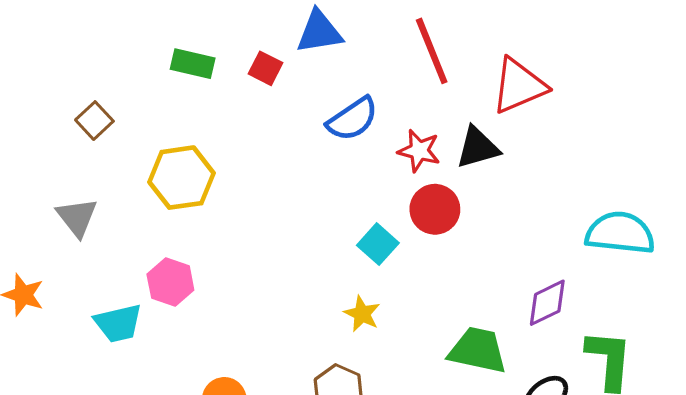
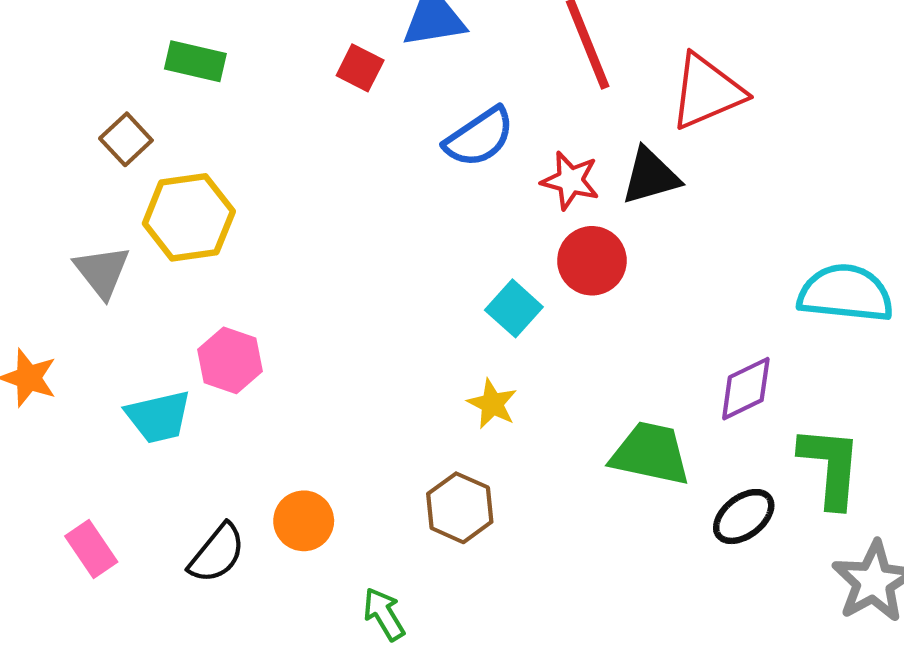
green rectangle: (193, 64) -> (195, 61), moved
yellow hexagon: (182, 178) -> (189, 217), moved

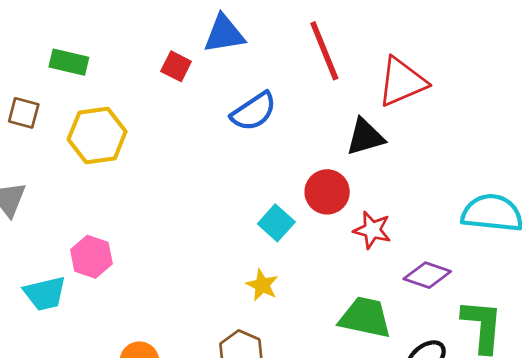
brown square: (126, 139) -> (24, 113), turned -32
red star: (570, 181) -> (372, 230), moved
yellow hexagon: (189, 217) -> (97, 135), moved
purple diamond: (746, 389) -> (427, 275), turned 45

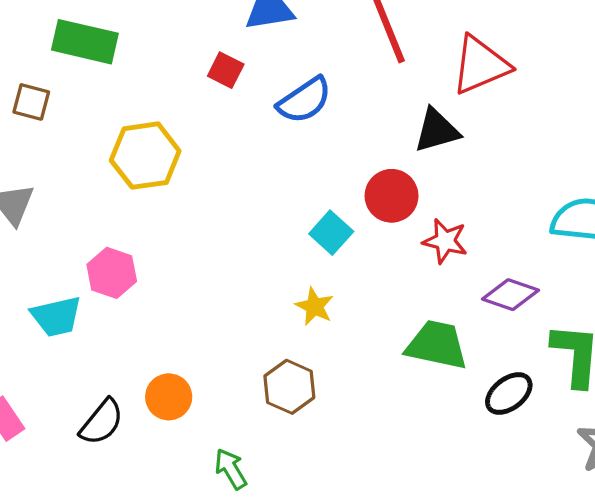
green rectangle: (69, 62) -> (85, 42), size x1.4
red square: (176, 66) -> (226, 70), moved
yellow hexagon: (97, 135) -> (145, 156), moved

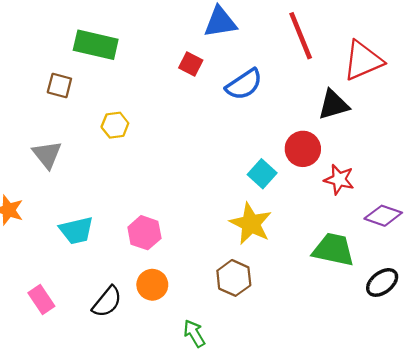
yellow hexagon: (145, 156) -> (115, 125), moved, size x0.6
pink hexagon: (112, 273) -> (144, 233), moved
yellow star: (314, 306) -> (251, 224), size x1.6

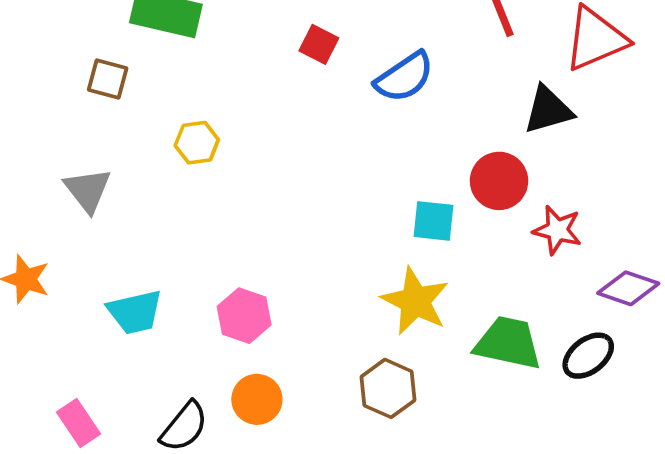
cyan square: (262, 174) -> (433, 221), turned -36
green trapezoid: (333, 250) -> (508, 343), moved
black ellipse: (382, 282) -> (588, 356), moved

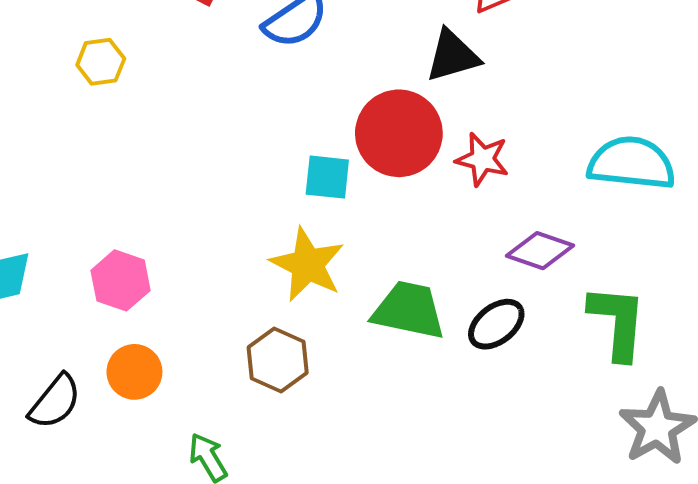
yellow hexagon: (197, 143) -> (101, 62), moved
red circle: (499, 181) -> (399, 133), size x1.4
red star: (557, 230) -> (482, 159), moved

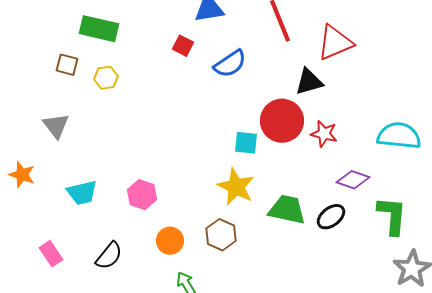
yellow hexagon: (101, 62) -> (106, 78), moved
orange circle: (134, 372) -> (170, 241), moved

